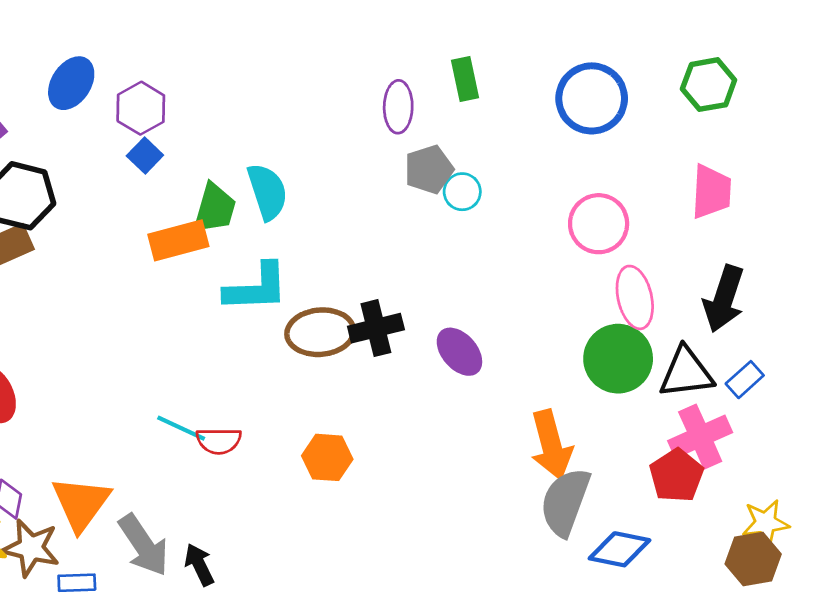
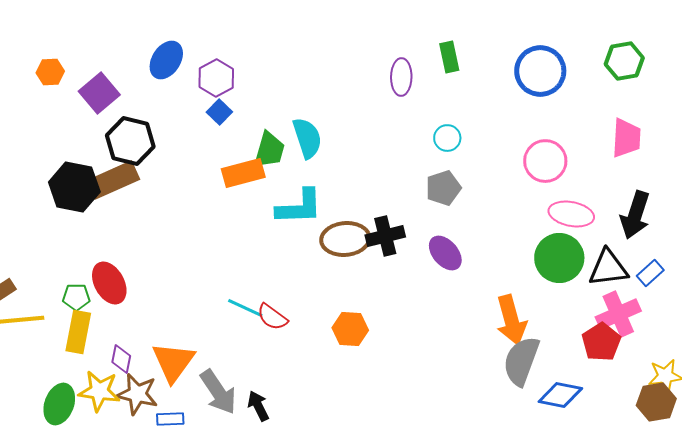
gray pentagon: (429, 169) -> (443, 188), moved
pink ellipse: (635, 297) -> (571, 214), turned -66
red semicircle: (219, 441) -> (272, 317), turned 36

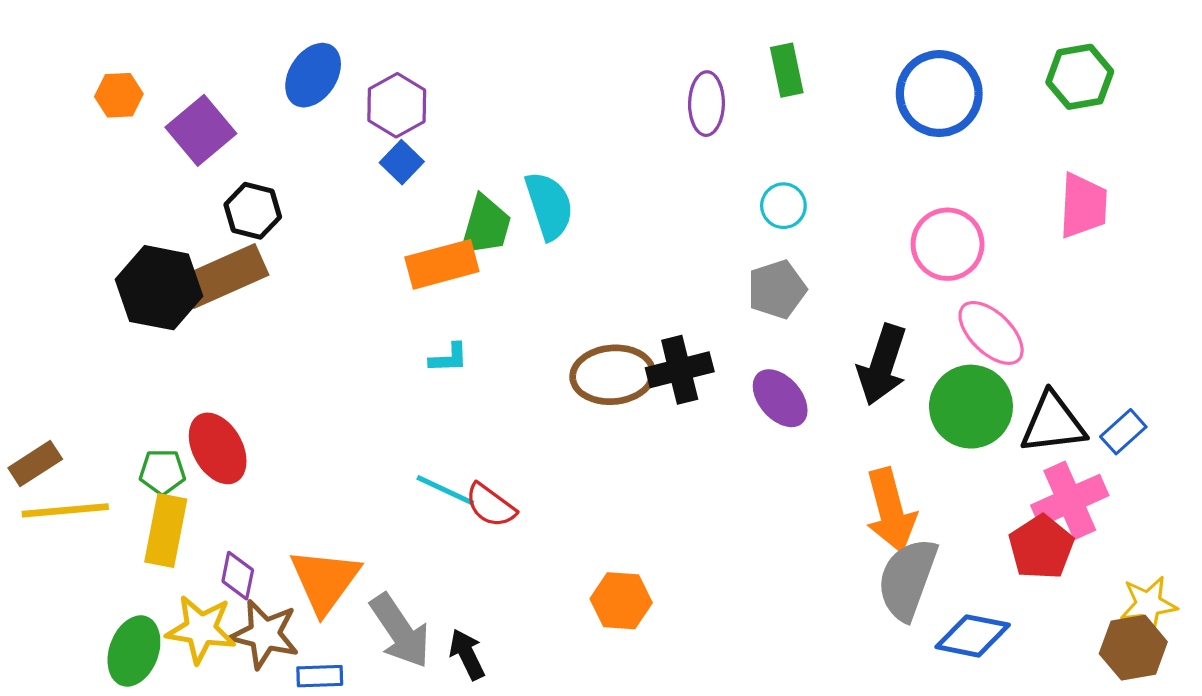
black hexagon: (130, 141) -> (253, 211), size x0.7
cyan L-shape: (299, 207) -> (449, 358), moved, size x0.5
pink ellipse: (571, 214) -> (991, 333), turned 33
black arrow: (635, 215) -> (882, 365), moved
orange hexagon: (350, 329) -> (621, 601), moved

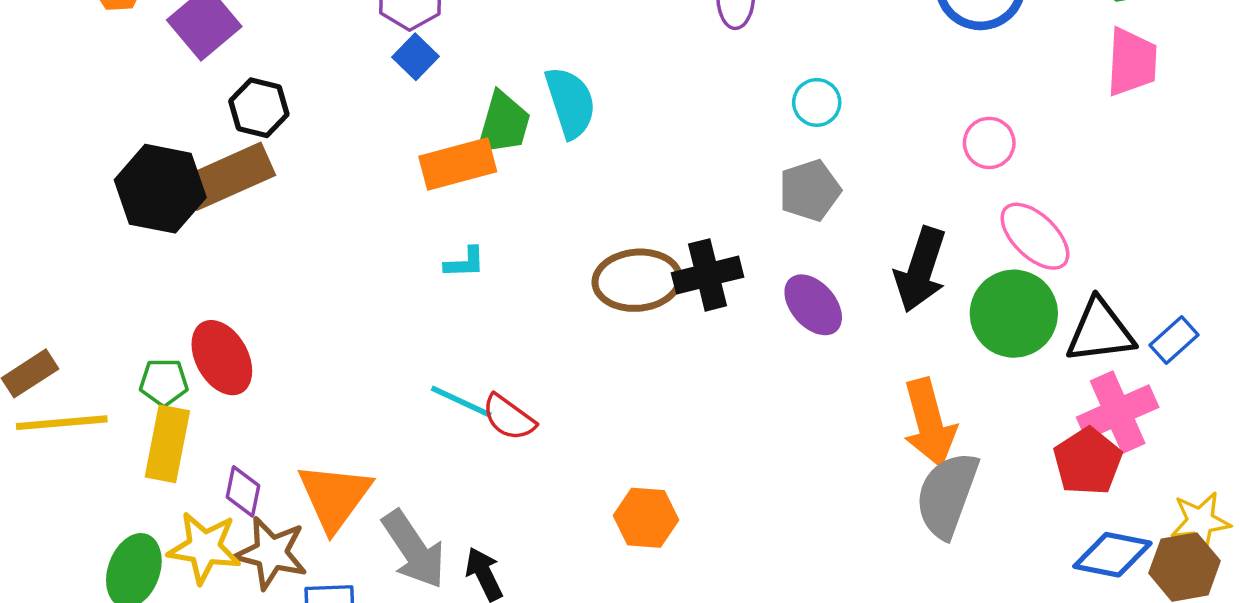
pink trapezoid: (1083, 206) -> (1132, 62), moved
pink circle: (948, 244) -> (989, 143), size x0.7
blue diamond: (973, 636) -> (1112, 555), moved

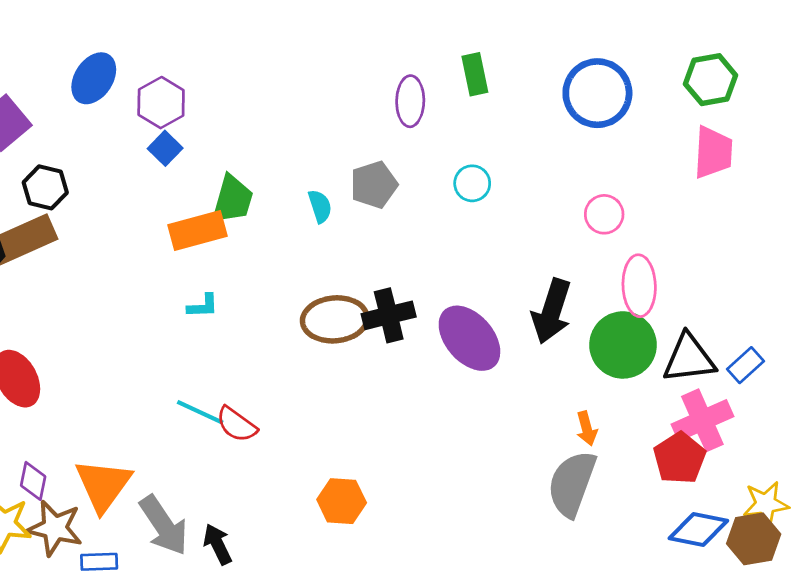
cyan semicircle: (570, 102) -> (320, 206), moved, size x0.6
gray pentagon: (810, 190) -> (374, 185), moved
pink ellipse: (1035, 236) -> (639, 286), turned 44
purple ellipse: (813, 305) -> (469, 338), size x1.4
orange arrow: (929, 423) -> (587, 428), moved, size x0.5

